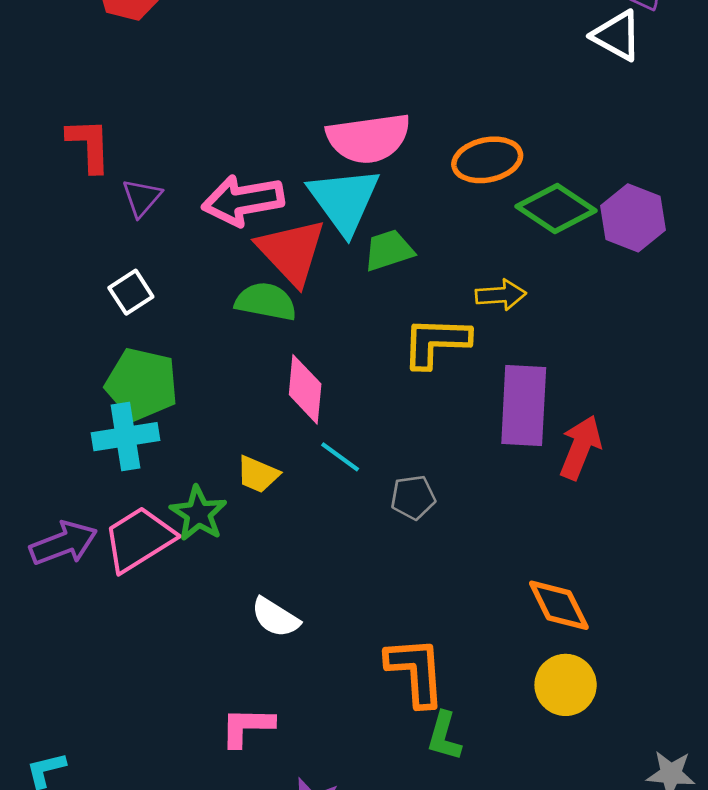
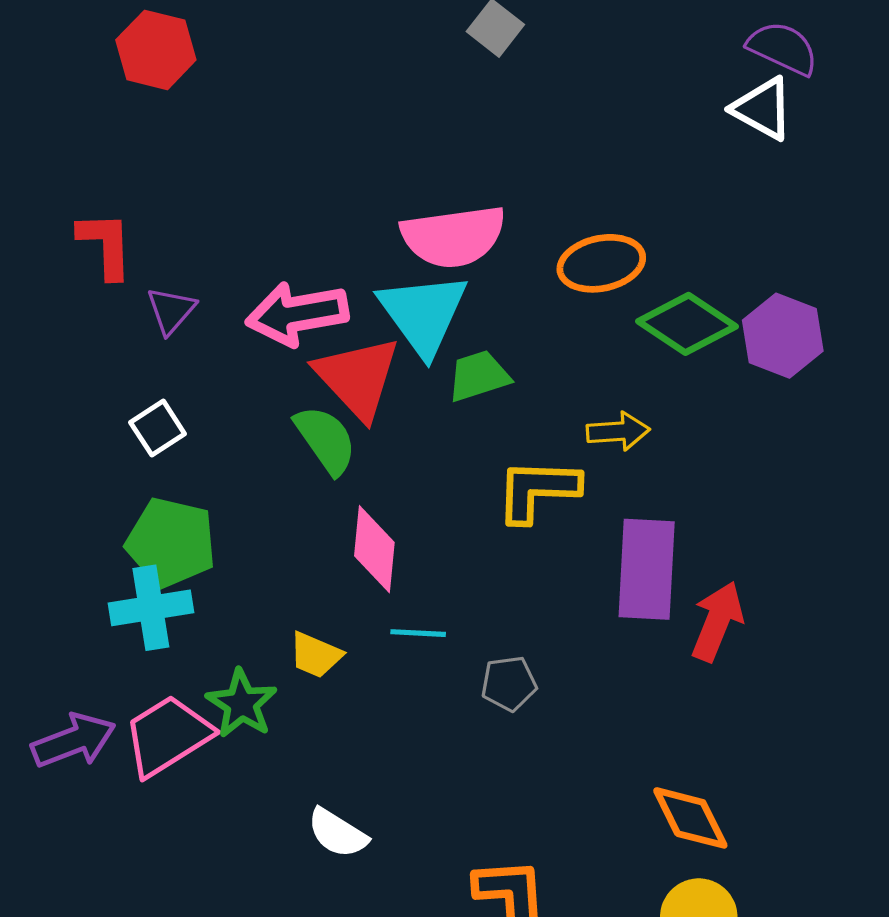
green semicircle: (266, 302) -> (326, 440), turned 44
cyan line: (340, 457) -> (418, 633), turned -33

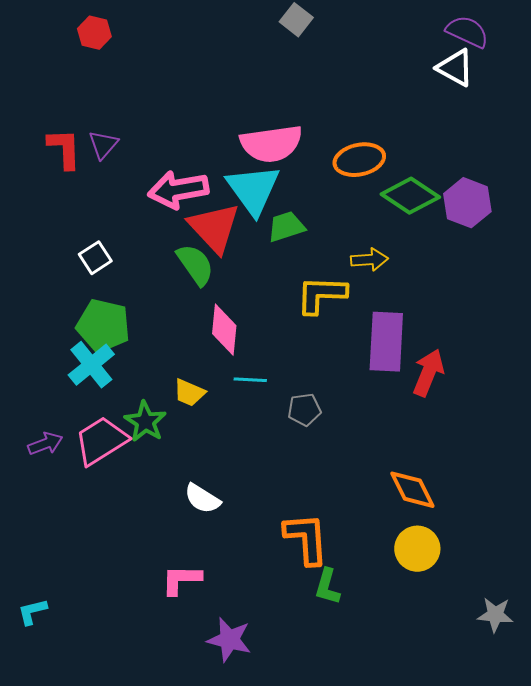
red hexagon: (156, 50) -> (94, 33), size x0.7
purple triangle: (171, 310) -> (103, 145), moved
cyan cross: (151, 608) -> (91, 365), turned -30
purple arrow: (74, 741) -> (45, 444), size x0.7

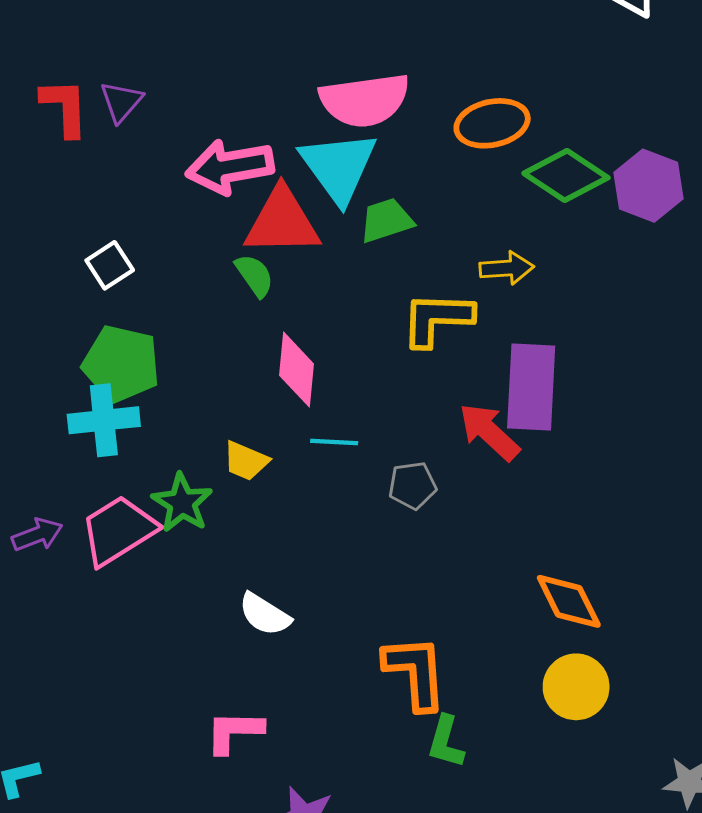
red triangle: (214, 228) -> (282, 222), turned -48
green semicircle: (195, 265) -> (254, 275), size x0.7
cyan cross: (91, 365) -> (104, 420), turned 33
red arrow: (428, 373) -> (489, 432), moved, turned -69

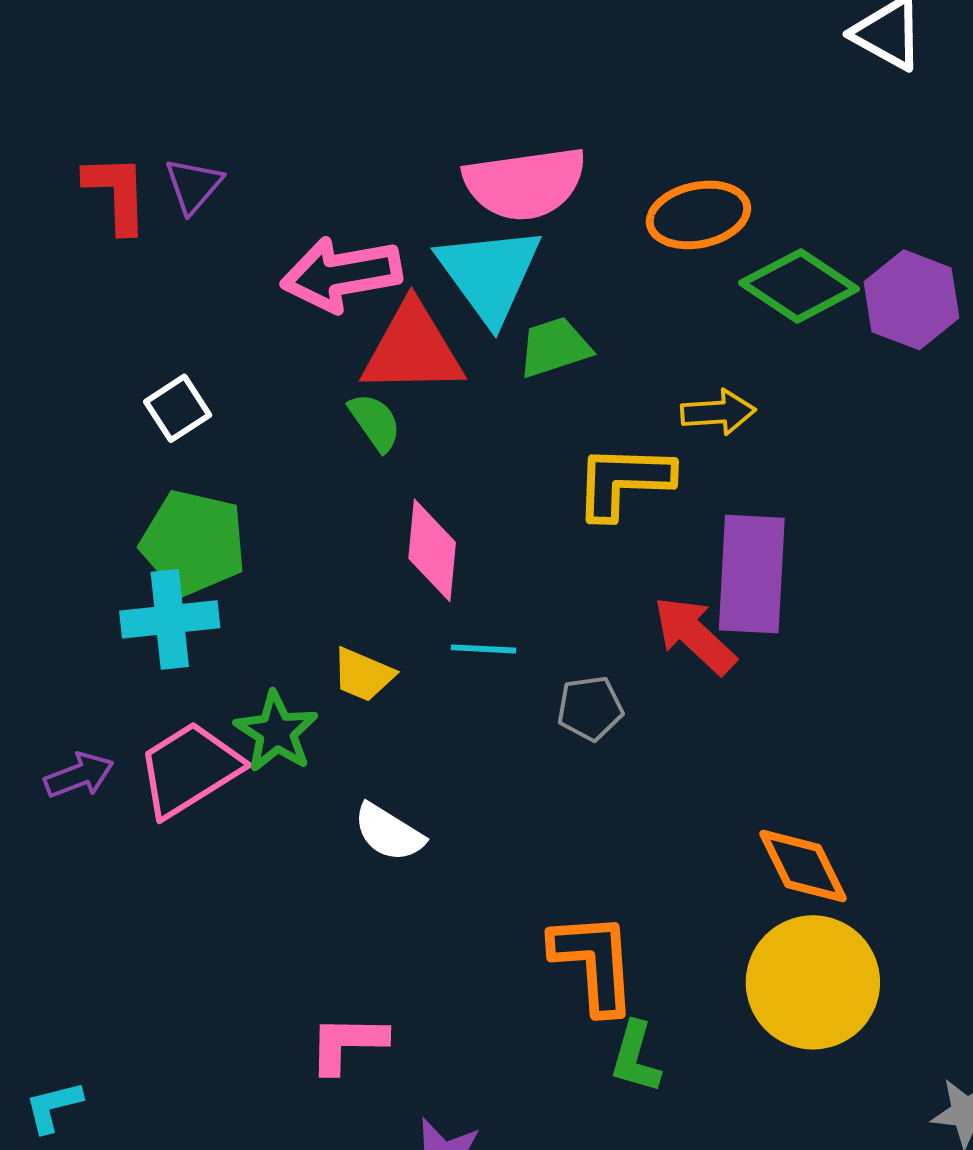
white semicircle: (265, 614) -> (389, 832), moved
yellow circle: (576, 687) -> (813, 982), size x1.5

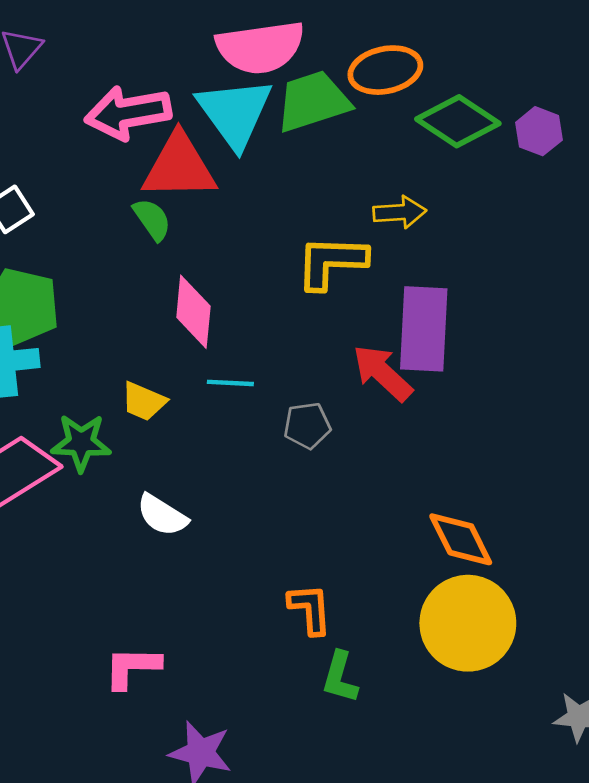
purple hexagon: (912, 300) -> (539, 131), size x0.7
green trapezoid: (554, 347) -> (313, 101), moved, size x1.4
green star: (276, 732) -> (81, 443), turned -30
orange L-shape: (594, 963) -> (310, 609), size x0.7

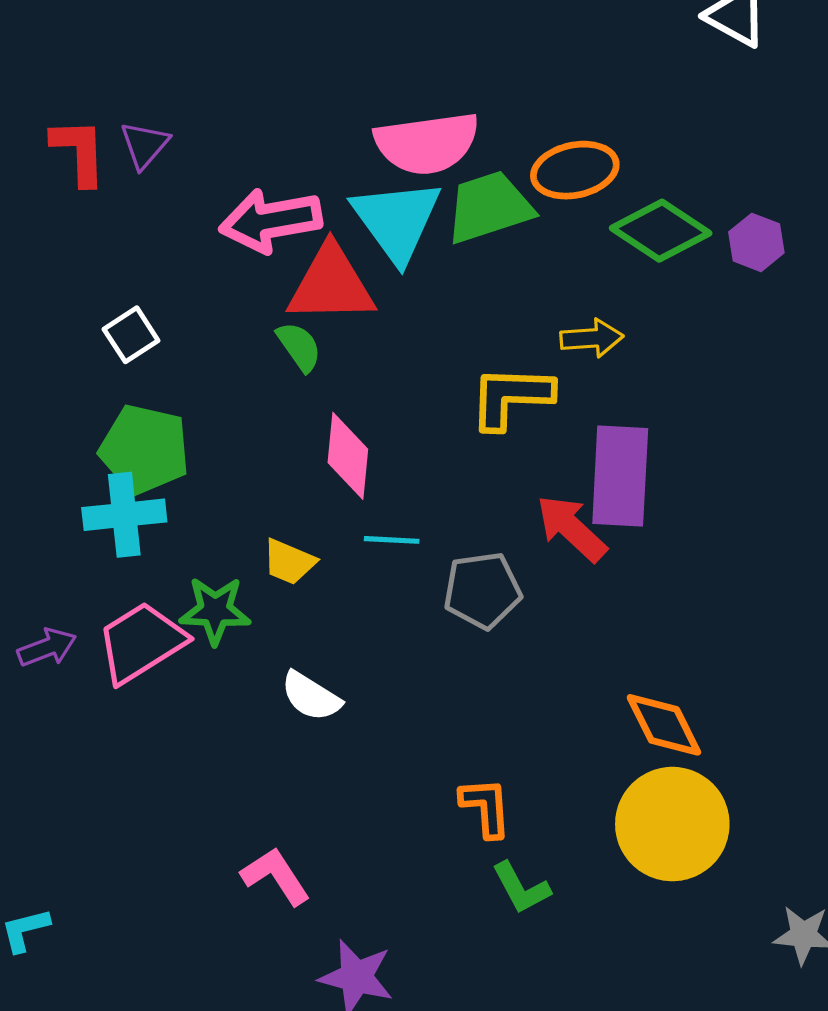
gray pentagon: (307, 426) -> (482, 590), size x1.4
pink L-shape: (132, 667) -> (276, 876), turned 56
green L-shape: (340, 677) -> (521, 888), turned -44

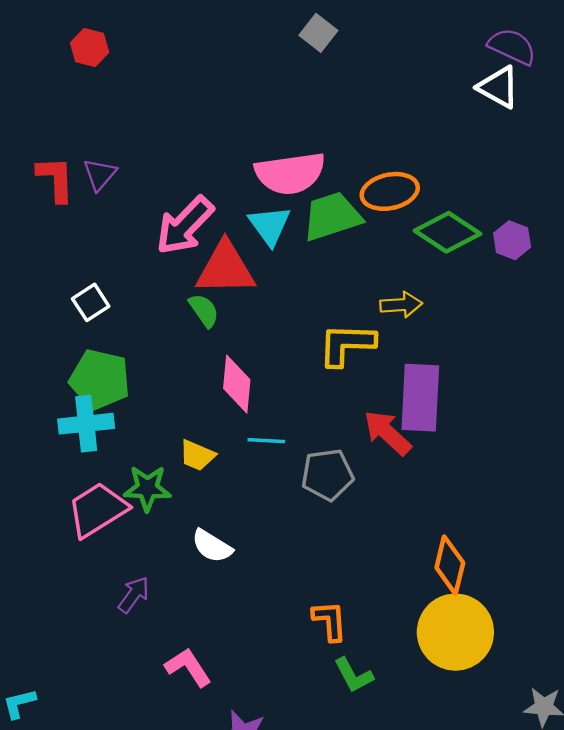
pink arrow: (271, 221) -> (185, 225), turned -36
cyan triangle: (397, 221) -> (270, 225), size x0.7
purple arrow: (47, 648) -> (134, 595), moved, turned -33
orange diamond: (664, 725) -> (450, 565), turned 40

